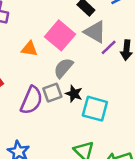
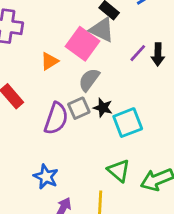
gray triangle: (95, 32) -> (102, 30), moved
orange triangle: (29, 49) -> (50, 61), turned -36
cyan square: (95, 109) -> (128, 123), turned -32

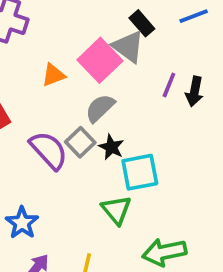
purple line: (138, 53) -> (169, 85), turned -30
gray square: (79, 108) -> (80, 142), turned -30
purple semicircle: (56, 118) -> (49, 150), turned -72
green triangle: (119, 171) -> (116, 210), moved

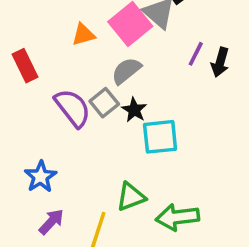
green triangle: (116, 210) -> (131, 197), moved, turned 44

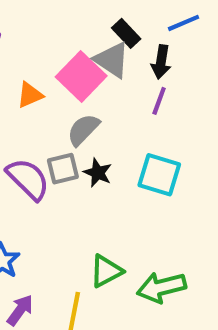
black arrow: (220, 62) -> (161, 62), moved
gray square: (104, 103) -> (63, 169), turned 32
cyan square: (160, 137) -> (159, 175), moved, turned 30

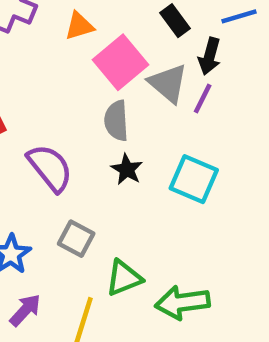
gray triangle: (112, 60) -> (168, 83), moved
orange triangle: (30, 95) -> (79, 26), moved
gray semicircle: (83, 130) -> (116, 121), turned -54
gray square: (63, 169) -> (76, 239), moved, turned 36

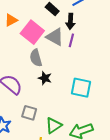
cyan square: (194, 179) -> (81, 88), moved

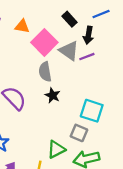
orange triangle: (11, 20) -> (22, 26), turned 32
purple line: (71, 40) -> (87, 57), turned 48
gray square: (29, 113) -> (79, 133), moved

